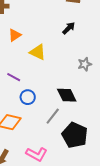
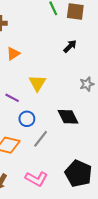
yellow triangle: (38, 52) -> (37, 83), moved, turned 36
gray line: (53, 116) -> (41, 139), moved
black pentagon: (75, 135) -> (78, 174), moved

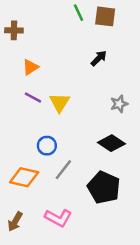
purple line: (12, 98) -> (33, 98), moved
black diamond: (68, 117) -> (111, 143), moved, turned -30
black pentagon: (78, 174) -> (104, 187), moved

